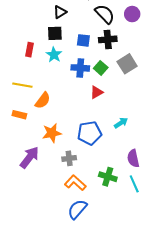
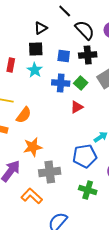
blue pentagon: (89, 133) -> (85, 156), moved
gray cross: (69, 158) -> (50, 172), size x1.5
orange L-shape: (75, 183) -> (32, 196), moved

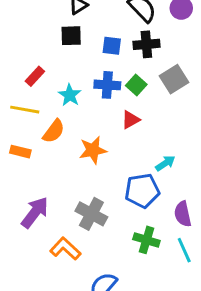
red rectangle: (11, 65) -> (35, 76), moved, turned 32
cyan star: (35, 70) -> (70, 95), moved
orange star: (33, 147) -> (93, 150), moved
gray cross: (50, 172) -> (91, 214), turned 35

